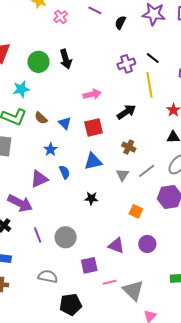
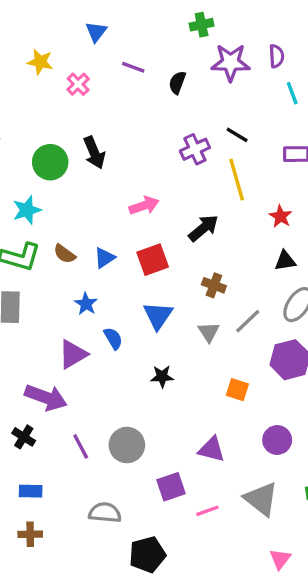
blue triangle: (65, 123) -> (105, 258), turned 48
blue triangle: (93, 161) -> (158, 316), turned -36
purple circle: (147, 244) -> (277, 440), moved
gray triangle: (133, 290) -> (261, 499), moved

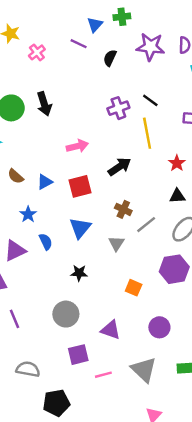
green cross: (202, 25) -> (122, 17), moved
blue triangle: (96, 32) -> (95, 25), moved
gray line: (248, 321) -> (146, 225), moved
gray circle: (127, 445) -> (66, 314), moved

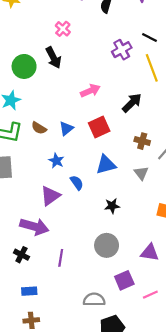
pink cross: (37, 52) -> (63, 29), moved
blue triangle: (80, 228) -> (106, 165), turned 45
purple line: (15, 319) -> (61, 258), turned 42
gray semicircle: (28, 369) -> (94, 300), moved

